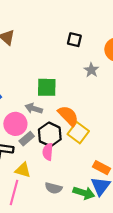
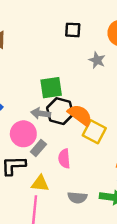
black hexagon: (50, 134) -> (60, 111), moved

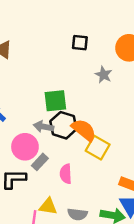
yellow triangle: (40, 183) -> (48, 206), moved

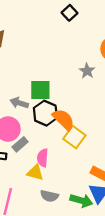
black square: (80, 43) -> (70, 13), moved, turned 35
gray arrow: (44, 127) -> (19, 103), moved
yellow triangle: (48, 206) -> (35, 172), moved

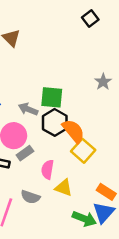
yellow triangle: (35, 172) -> (64, 188), moved
gray semicircle: (49, 196) -> (30, 197), moved

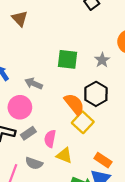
green square: (52, 97) -> (67, 59), moved
black hexagon: (55, 122) -> (96, 94), moved
gray rectangle: (25, 153) -> (28, 133), moved

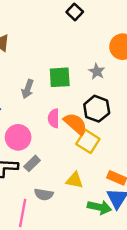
gray arrow: (34, 83) -> (28, 89), moved, turned -84
pink semicircle: (50, 139) -> (54, 118), moved

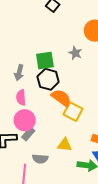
black hexagon: (97, 109) -> (48, 79), moved
pink semicircle: (54, 118) -> (21, 98), moved
pink circle: (18, 137) -> (25, 120), moved

